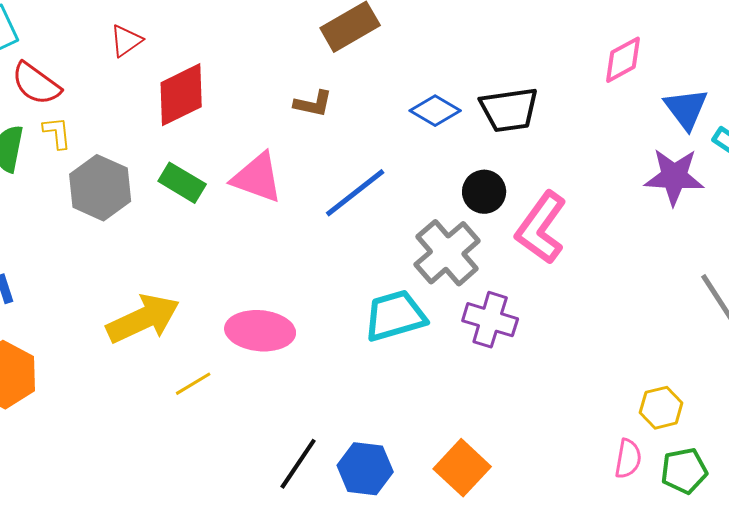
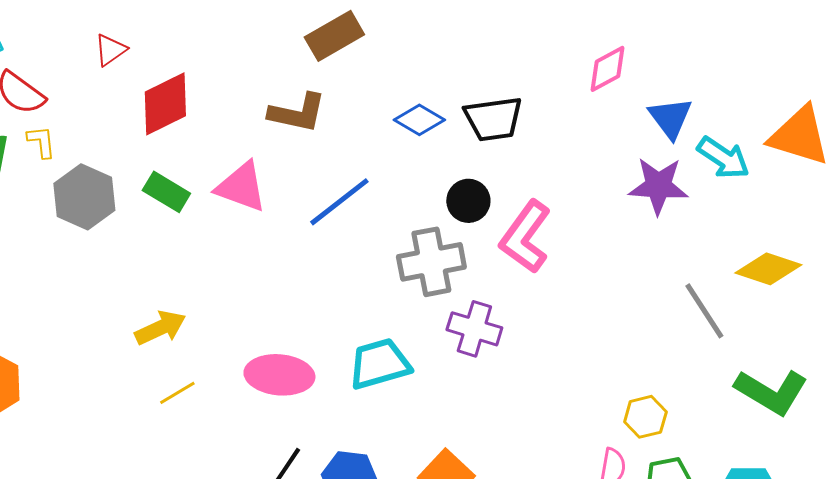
brown L-shape: (313, 104) -> (297, 113), size x1.5
gray cross: (447, 253) -> (431, 262), turned 30
cyan trapezoid: (395, 316) -> (379, 364), moved
yellow arrow: (143, 319) -> (160, 328), moved, size x0.7
pink ellipse: (260, 331) -> (279, 375), moved

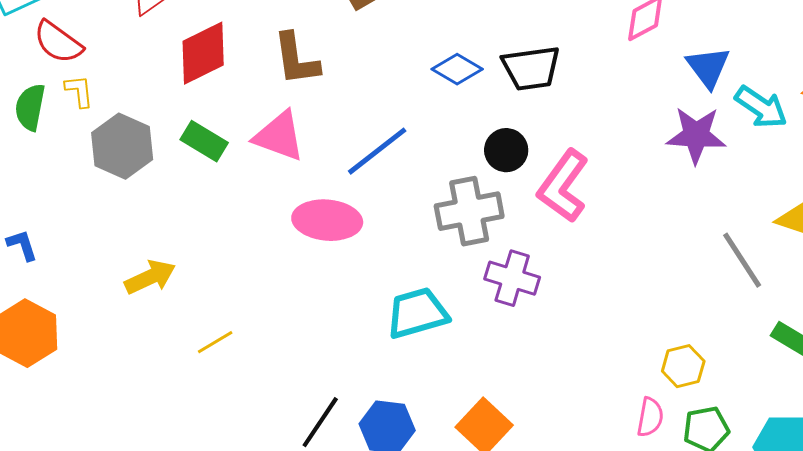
brown L-shape: (297, 113) -> (296, 59), moved, turned 70
yellow arrow: (160, 328) -> (150, 277), moved
pink ellipse: (279, 375) -> (327, 220), moved

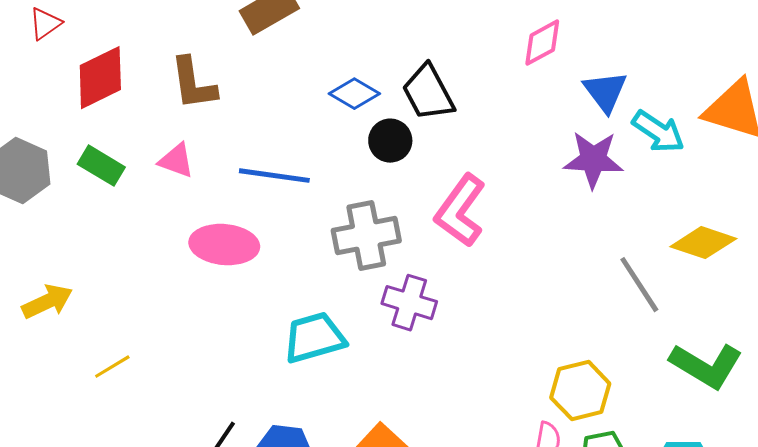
black trapezoid: (531, 68) -> (428, 93), turned 70
pink triangle: (279, 136) -> (176, 161), size x0.7
black circle: (506, 150) -> (390, 141), moved
blue line: (377, 151) -> (274, 176), turned 46
yellow hexagon: (683, 366) -> (580, 391), size x1.4

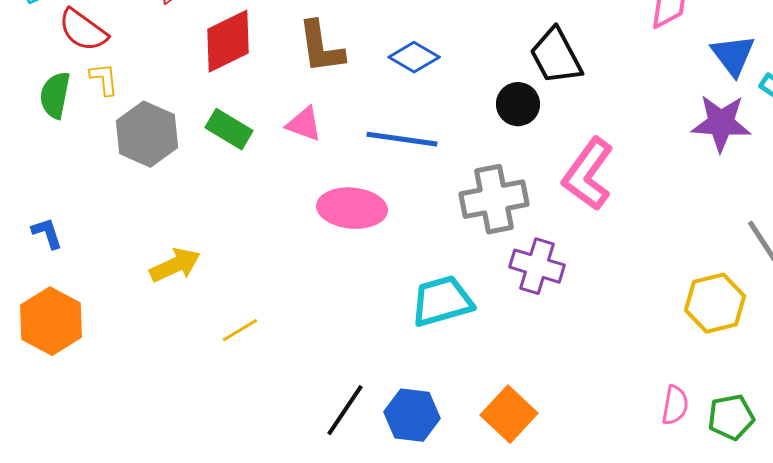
blue diamond: (354, 94) -> (414, 57), moved
yellow hexagon: (580, 391) -> (715, 303), moved

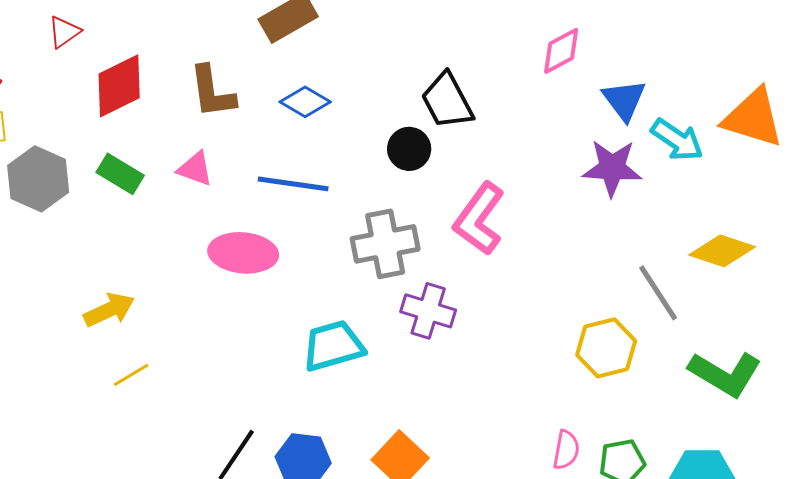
yellow arrow: (175, 265) -> (109, 310), moved

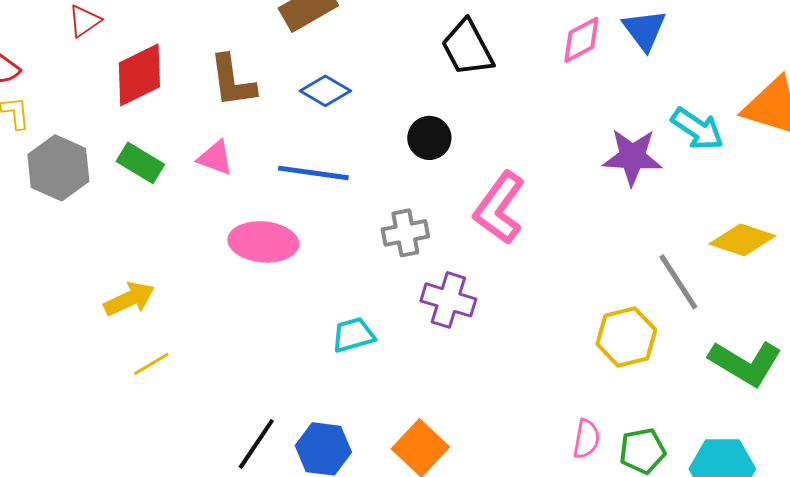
blue triangle: (624, 100) -> (644, 30), moved
black trapezoid: (447, 101) -> (467, 48), moved
gray cross: (385, 244) -> (405, 233), size x0.7
cyan trapezoid: (333, 346) -> (353, 335), size x0.7

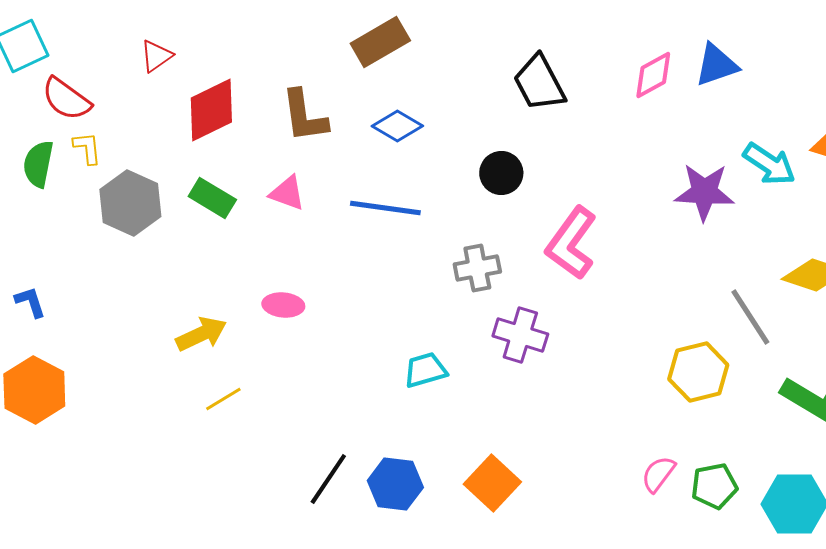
blue triangle: (644, 30) -> (716, 65), turned 48
pink ellipse: (263, 242) -> (283, 305), moved, size x0.6
pink semicircle: (586, 439) -> (658, 474), turned -153

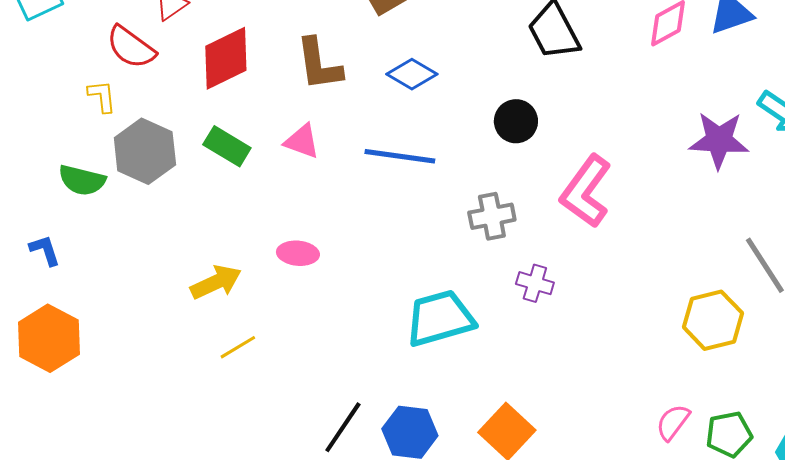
red semicircle: (66, 99) -> (131, 47), moved
green semicircle: (38, 164) -> (82, 180), moved, turned -87
purple cross: (520, 335) -> (535, 283), size x0.7
cyan trapezoid: (425, 370) -> (440, 318), size x1.6

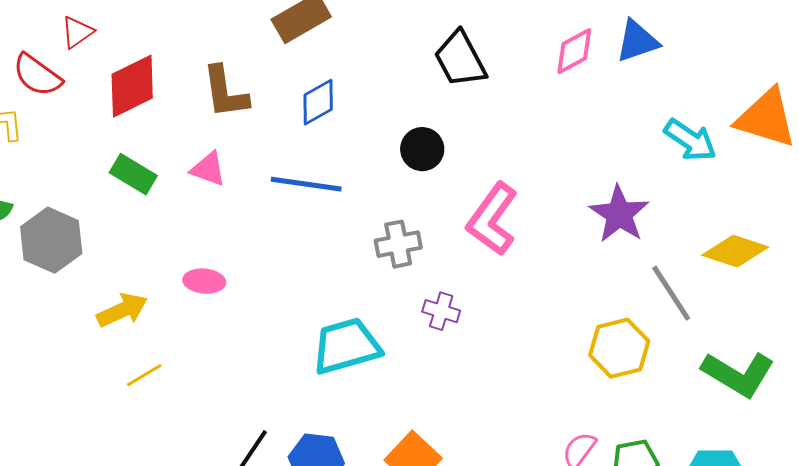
blue diamond: (412, 74) -> (318, 102), turned -60
purple star: (719, 140) -> (619, 214), moved, turned 30
gray hexagon: (145, 151) -> (51, 240), moved

